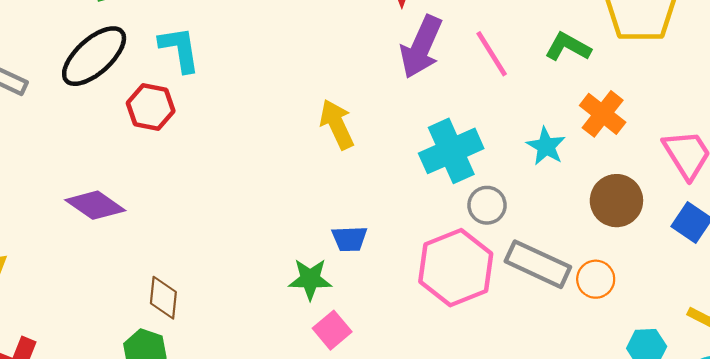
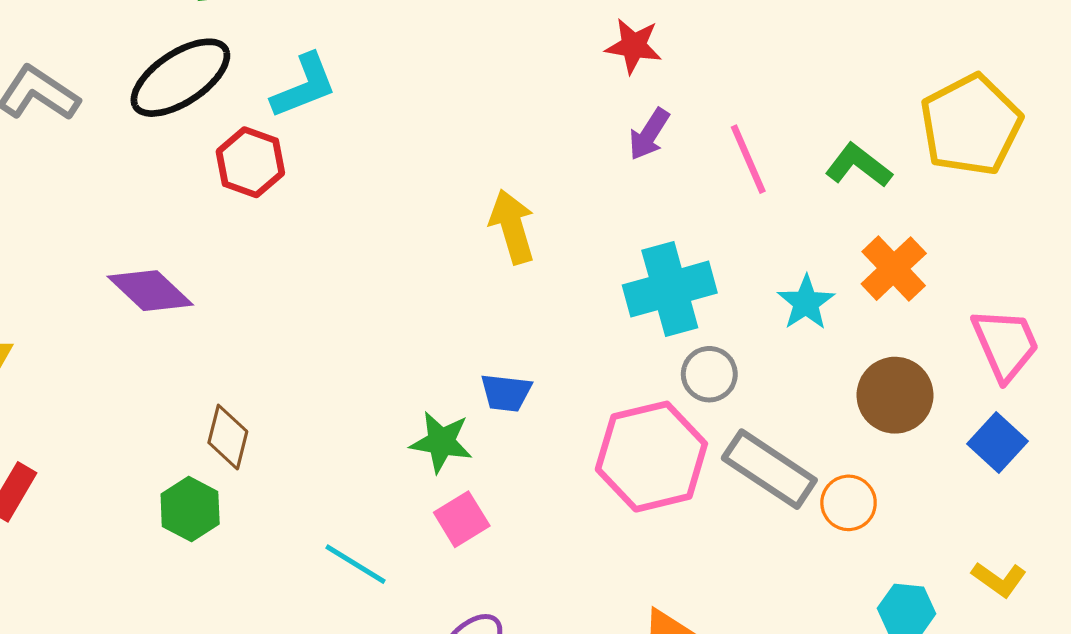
purple arrow: (421, 47) -> (649, 134), size x0.6
cyan L-shape: (180, 49) -> (304, 86), turned 69

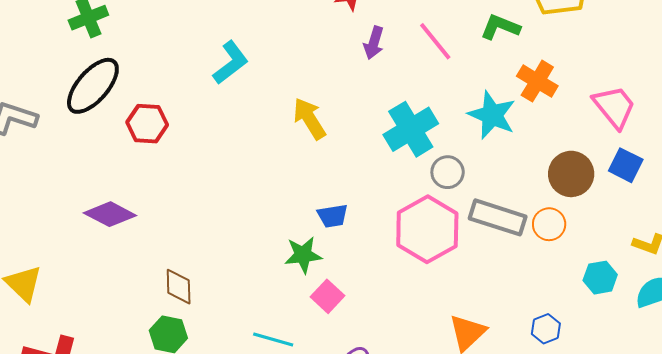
cyan L-shape: (304, 86) -> (231, 63), moved
cyan star: (806, 303) -> (492, 115), size x1.4
brown circle: (895, 395) -> (571, 174), moved

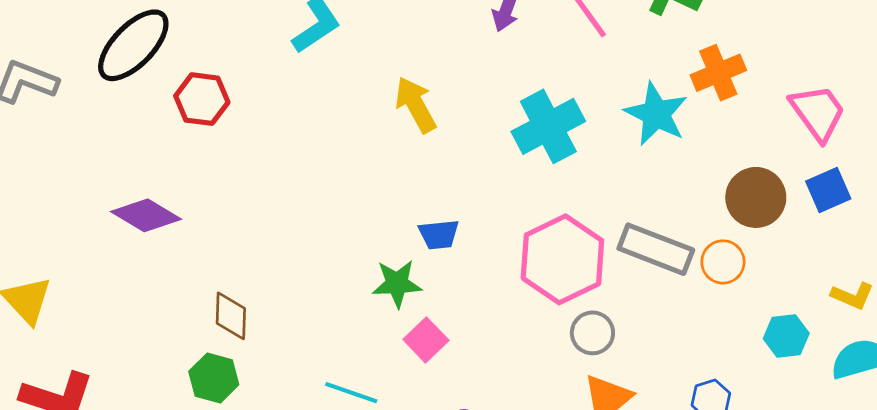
orange cross: (537, 81) -> (718, 73), turned 33
blue square: (626, 165) -> (828, 190), turned 36
gray circle: (448, 172) -> (592, 333), moved

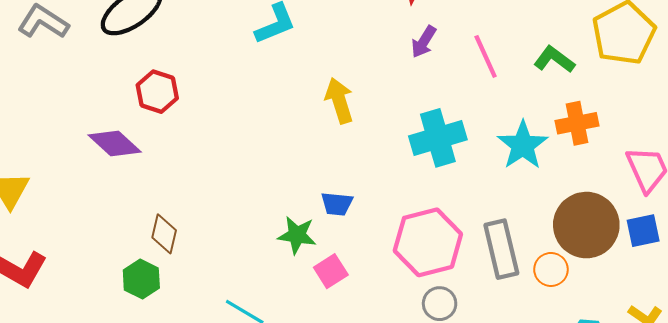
red hexagon: (202, 99) -> (157, 92), moved
brown circle: (756, 197) -> (586, 225), size x1.4
gray rectangle: (656, 249) -> (501, 249), turned 44
pink square: (426, 340) -> (331, 271), moved

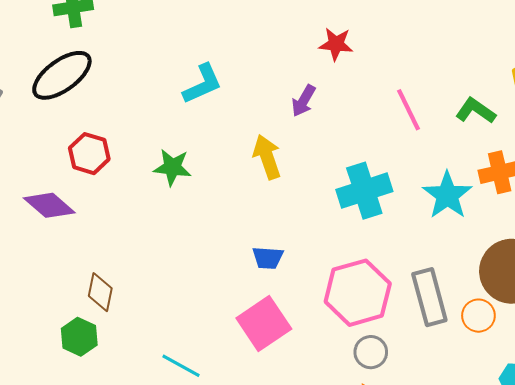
purple arrow: (424, 42) -> (304, 101), moved
green star: (297, 235) -> (172, 167), moved
pink square: (331, 271) -> (264, 324), size x1.6

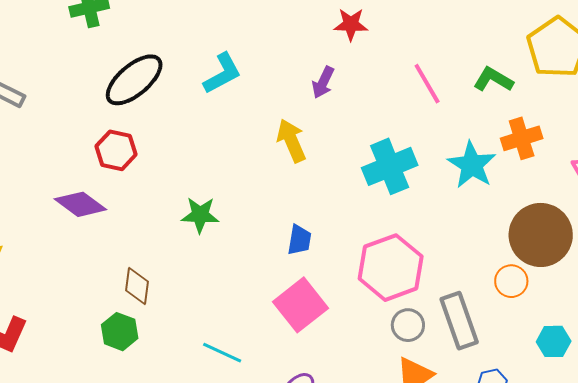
black ellipse: (62, 75) -> (134, 80), moved
green star: (172, 167) -> (200, 215), moved
blue trapezoid: (268, 258) -> (299, 240), turned -80
gray rectangle: (429, 297) -> (459, 321), moved

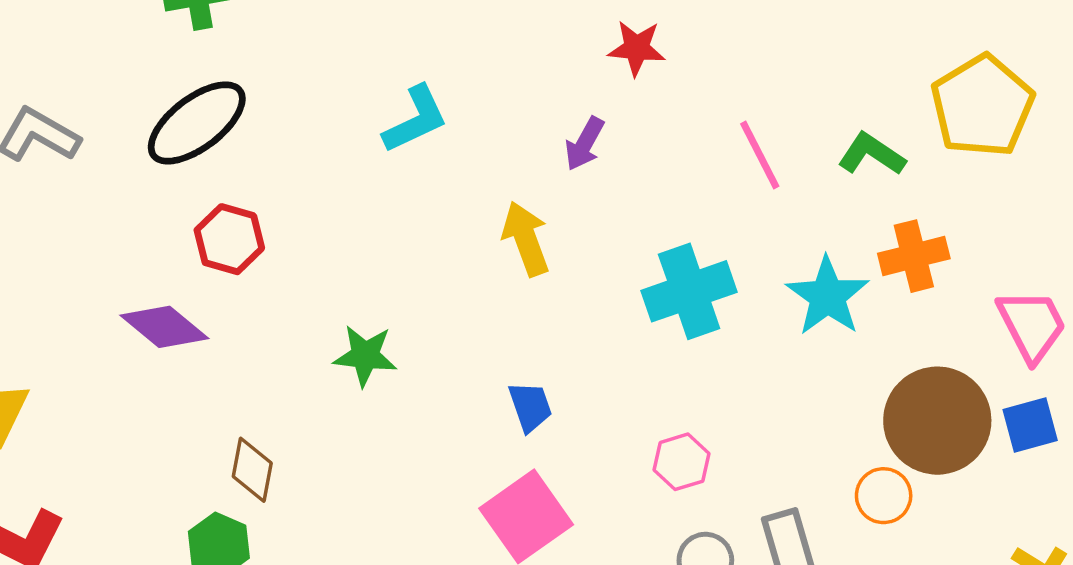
black ellipse: (134, 80) -> (197, 123), moved
blue trapezoid: (299, 240) -> (530, 407), turned -32
pink hexagon: (391, 268) -> (681, 462), size x0.5

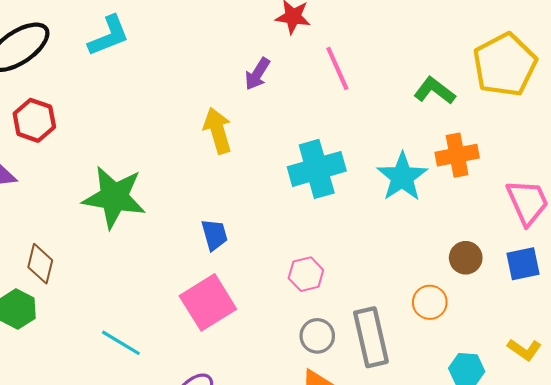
cyan L-shape: (416, 119) -> (109, 36), moved
pink line: (760, 155) -> (337, 68), moved
green star: (365, 356) -> (114, 197), size x1.6
brown circle: (937, 421) -> (466, 258), size x0.5

